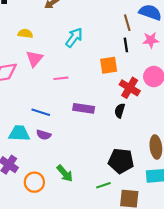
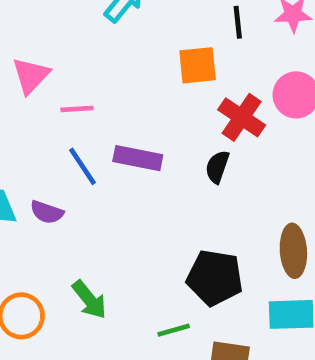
pink triangle: (34, 59) -> (31, 76), moved
pink line: (61, 78) -> (77, 109), moved
blue line: (41, 112) -> (83, 166), moved, turned 36

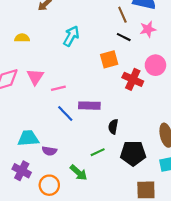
black line: (238, 22) -> (124, 37), turned -48
black semicircle: (217, 167) -> (113, 127), moved
purple semicircle: (47, 212) -> (49, 151), moved
green line: (174, 330) -> (98, 152), moved

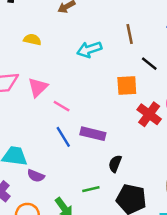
brown line: (122, 15) -> (130, 34), moved
cyan arrow: (71, 36) -> (89, 49), turned -150
pink line: (58, 88) -> (62, 106), turned 32

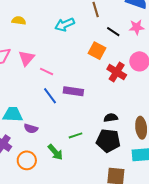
orange square: (127, 86) -> (97, 51), turned 36
black semicircle: (115, 164) -> (111, 118), moved, turned 64

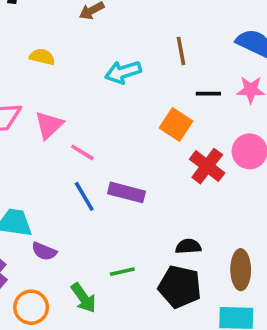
black line: (113, 32) -> (208, 94), turned -40

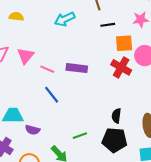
black line: (208, 94) -> (108, 25), moved
orange square: (176, 125) -> (124, 43), moved, turned -30
purple rectangle: (127, 192) -> (77, 68), moved
black semicircle: (188, 246) -> (116, 116), turned -72

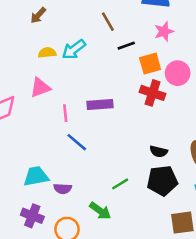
yellow semicircle: (16, 16) -> (47, 53), moved
pink triangle: (26, 56) -> (40, 88), moved, turned 42
pink line: (47, 69) -> (65, 113), turned 72
black semicircle: (116, 116) -> (159, 151), turned -72

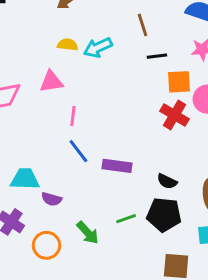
purple rectangle: (100, 104) -> (117, 166), moved
green line: (120, 184) -> (126, 219), moved

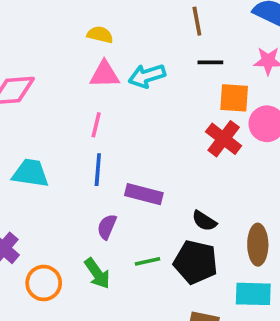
cyan arrow: (98, 48) -> (147, 76), moved
pink triangle: (51, 82) -> (105, 74), moved
blue line: (78, 151) -> (98, 170), turned 35
cyan trapezoid: (25, 179) -> (30, 173), moved
purple semicircle: (52, 199) -> (107, 227), moved, turned 90

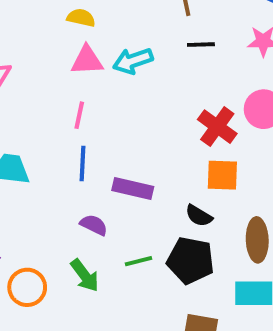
orange square: (234, 98) -> (222, 175), moved
purple semicircle: (107, 227) -> (94, 225), turned 95

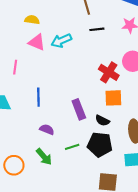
pink triangle: (87, 60) -> (37, 42), turned 30
pink line: (79, 115) -> (15, 67), moved
purple rectangle: (133, 188) -> (79, 109), moved, turned 60

